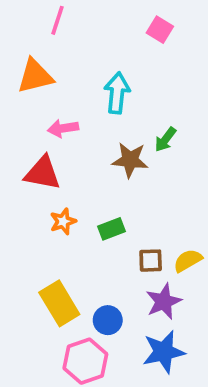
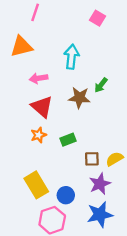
red triangle: (43, 173) -> (42, 107), moved, turned 30

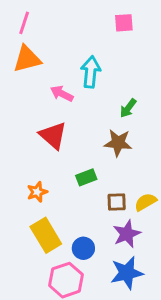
pink line: (35, 12) -> (24, 23), moved
pink square: (98, 18) -> (124, 23), turned -35
pink arrow: (39, 78) -> (62, 94), moved, turned 36
brown star: (79, 98) -> (118, 143), moved
orange star: (39, 135) -> (37, 192), moved

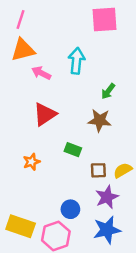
pink square: (124, 23) -> (104, 19), size x1.6
pink arrow: (62, 94) -> (41, 73), moved
red triangle: (53, 136) -> (45, 114), turned 45
green rectangle: (86, 177) -> (73, 150), turned 42
yellow rectangle: (46, 235) -> (21, 226), moved, turned -40

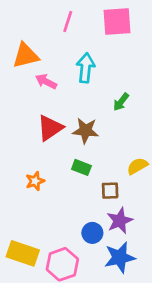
pink line: (21, 19) -> (68, 21), moved
brown star: (100, 120) -> (86, 131), moved
yellow semicircle: (123, 170) -> (137, 166), moved
blue circle: (70, 209) -> (92, 233), moved

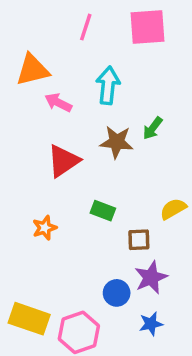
brown star: (86, 131) -> (117, 142), moved
blue star: (120, 257) -> (151, 324), size x0.6

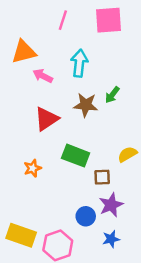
green rectangle: (103, 211) -> (76, 156), size x1.5

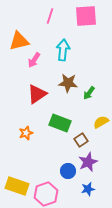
pink arrow: (43, 76) -> (34, 60), turned -84
green arrow: (112, 95) -> (89, 93), moved
brown square: (102, 177) -> (81, 140), turned -32

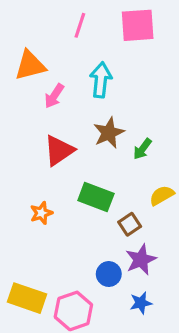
brown star: (68, 83) -> (109, 133), turned -30

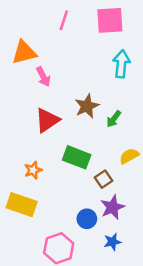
cyan arrow: (101, 80) -> (121, 64), moved
pink arrow: (54, 96) -> (43, 77), turned -60
yellow rectangle: (27, 298) -> (22, 205), moved

